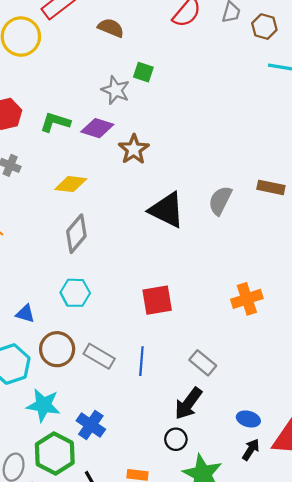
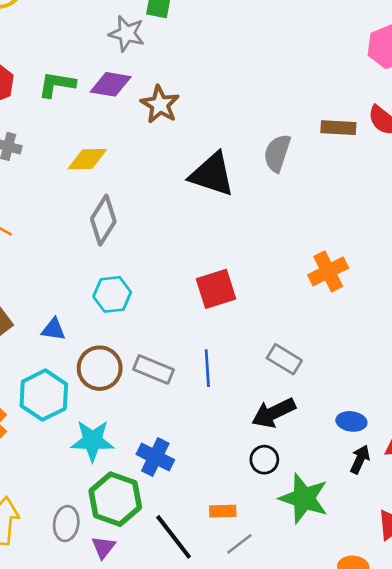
black arrow: (188, 404) -> (274, 413), turned 36

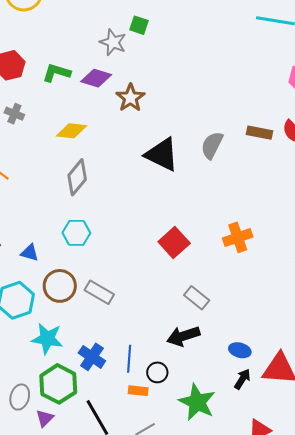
red square: (216, 289) -> (174, 242), moved, turned -32
blue line: (207, 368) -> (129, 359), moved
black circle: (264, 460) -> (157, 372), moved
orange rectangle: (223, 511) -> (138, 391), moved

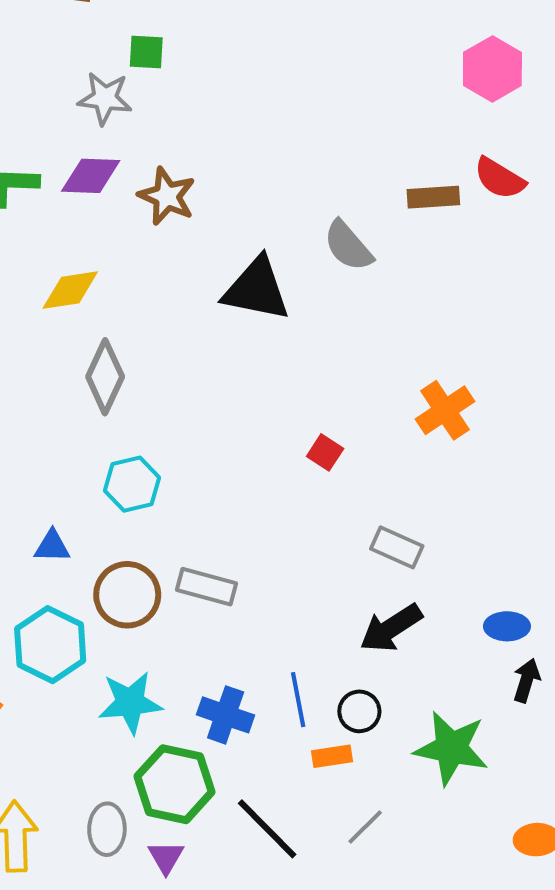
gray semicircle: (212, 145) -> (348, 246), turned -52
red square: (174, 242) -> (325, 452), size x0.6

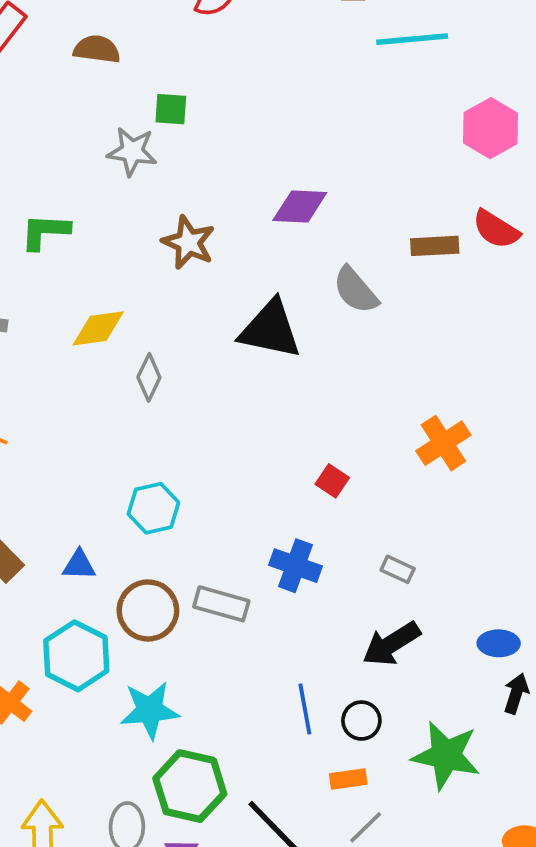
purple diamond: (91, 176) -> (300, 206), moved
gray diamond: (105, 377) -> (149, 377), moved, size x0.7
gray rectangle: (397, 547) -> (398, 569), size x0.7
blue cross: (226, 715) -> (296, 566), moved
orange rectangle: (332, 756) -> (348, 779), moved

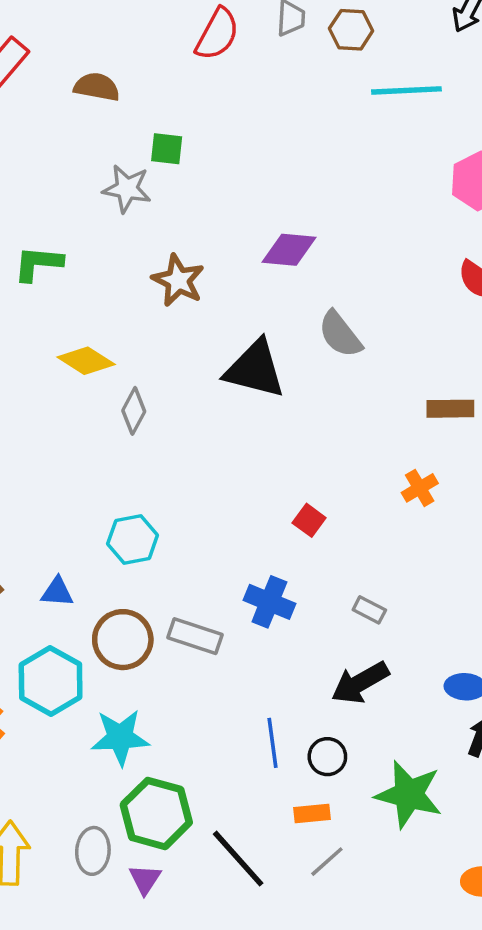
brown rectangle: (435, 246) -> (450, 409), moved
yellow diamond: (98, 328) -> (86, 361), turned 38
orange cross: (443, 443) -> (420, 488), size x0.7

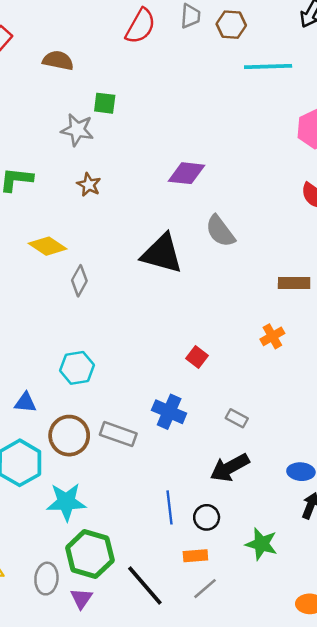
brown star: (178, 280) -> (89, 185), moved, size x0.7
green star: (409, 794) -> (261, 544), size x0.7

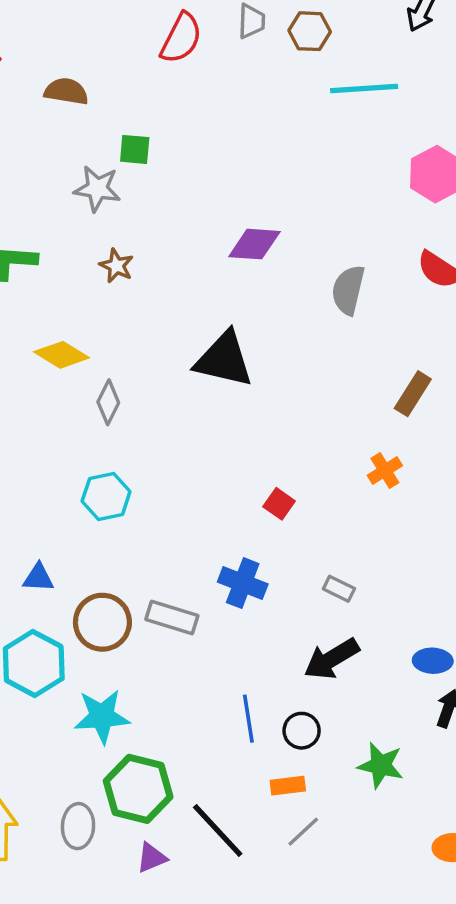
gray semicircle: (220, 231) -> (348, 290), moved, turned 52
brown rectangle: (294, 283) -> (413, 394), turned -56
cyan hexagon: (77, 368) -> (106, 496), moved
purple triangle: (81, 598) -> (152, 858), moved, turned 35

